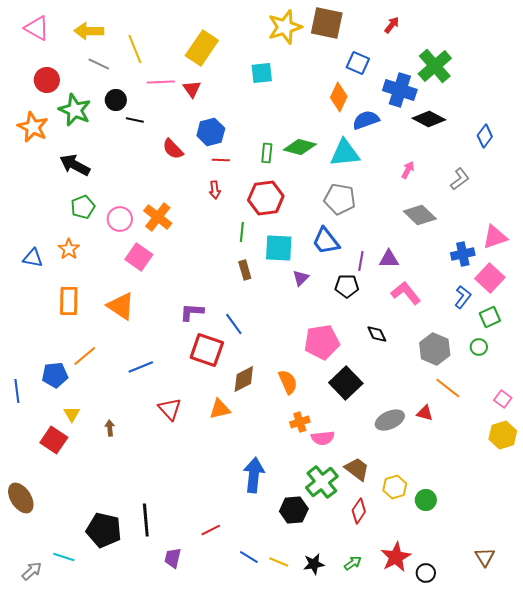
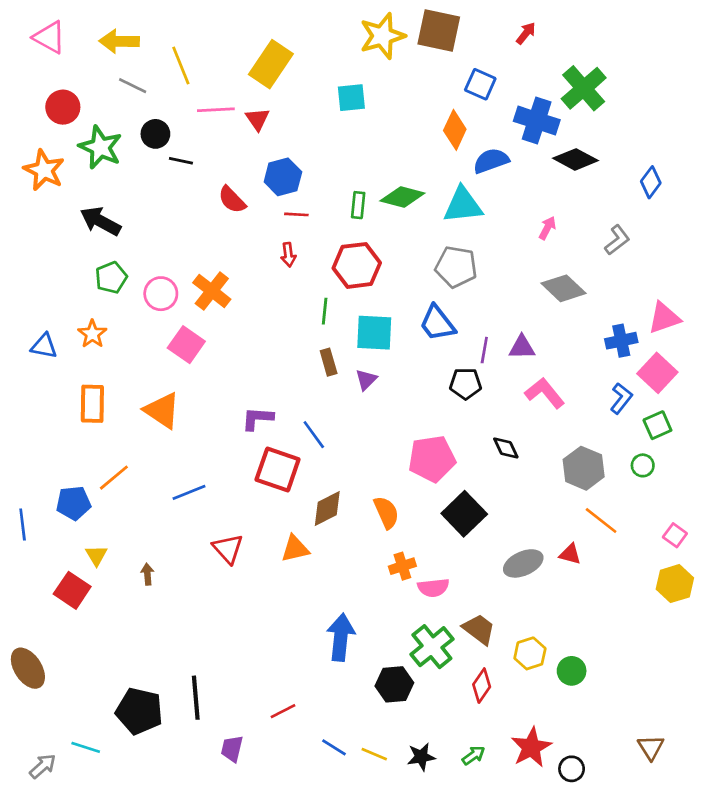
purple triangle: (301, 278) -> (366, 380), moved

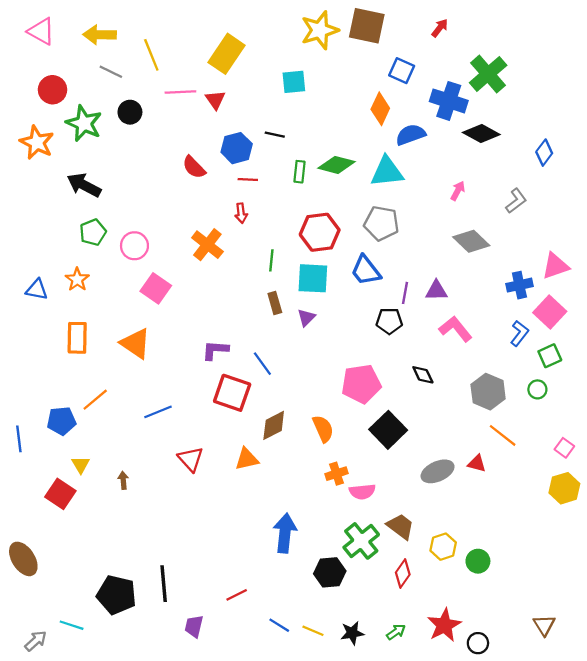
black line: (181, 161) -> (275, 135), moved
red hexagon: (357, 265) -> (320, 232), moved
orange cross: (212, 291) -> (207, 245), moved

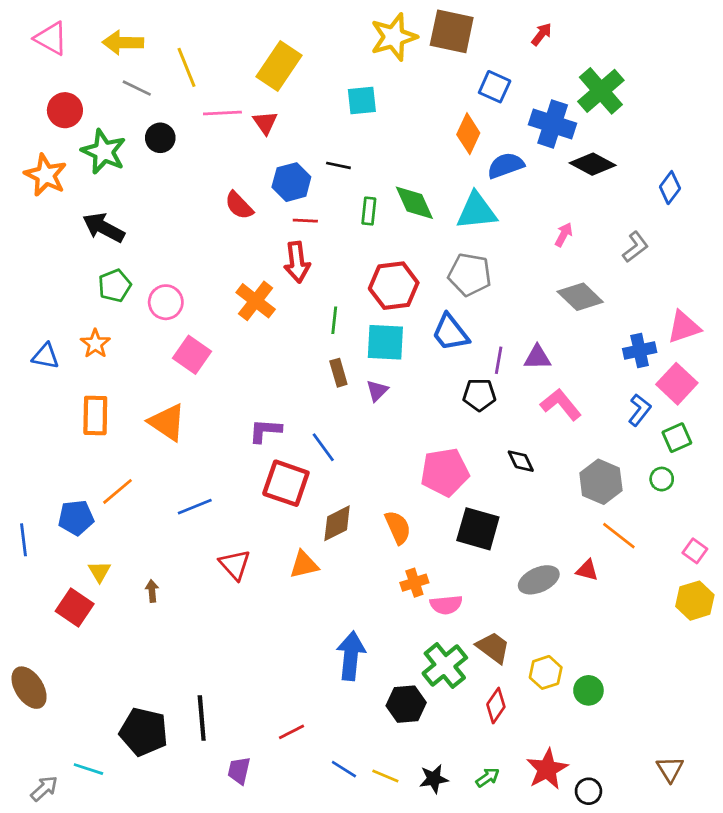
green diamond: (337, 165) -> (414, 203), turned 51
red arrow: (241, 213) -> (297, 262), size x1.6
black square: (388, 430) -> (478, 529), turned -30

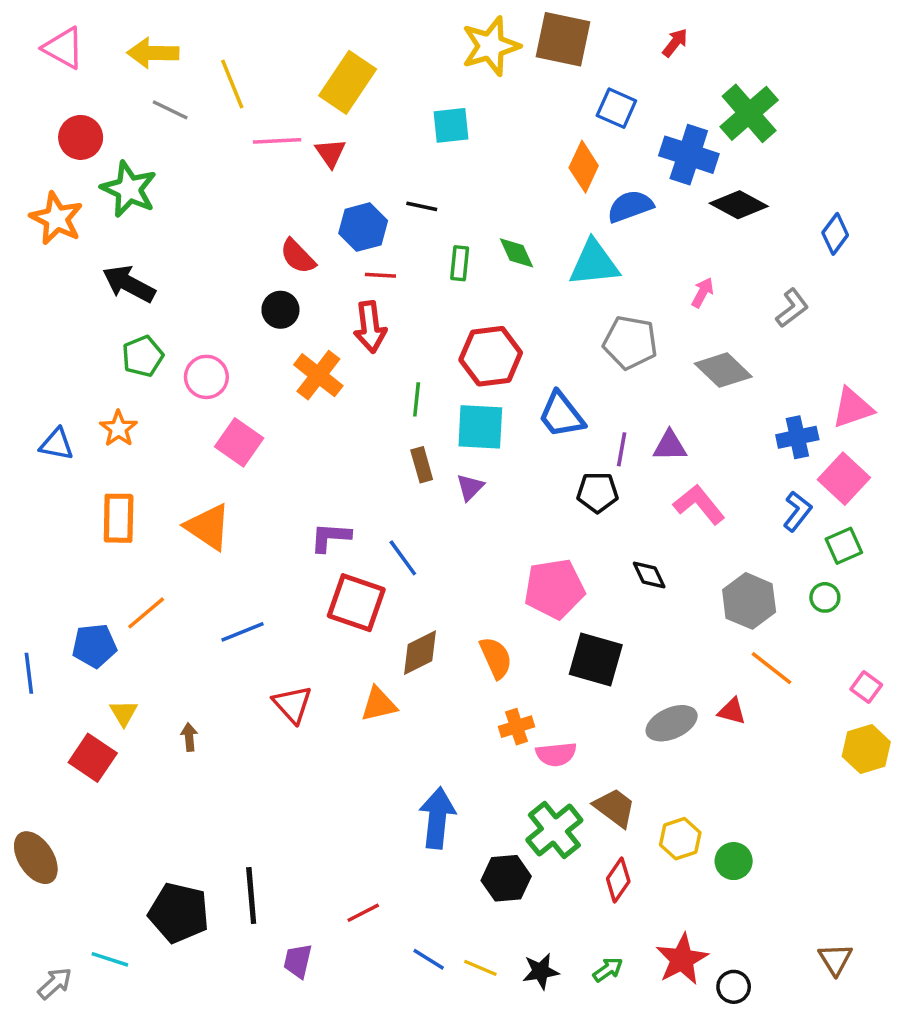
black circle: (160, 138) -> (280, 310), moved
green diamond: (414, 203) -> (517, 253), size x0.7
gray pentagon: (470, 275) -> (630, 342), moved

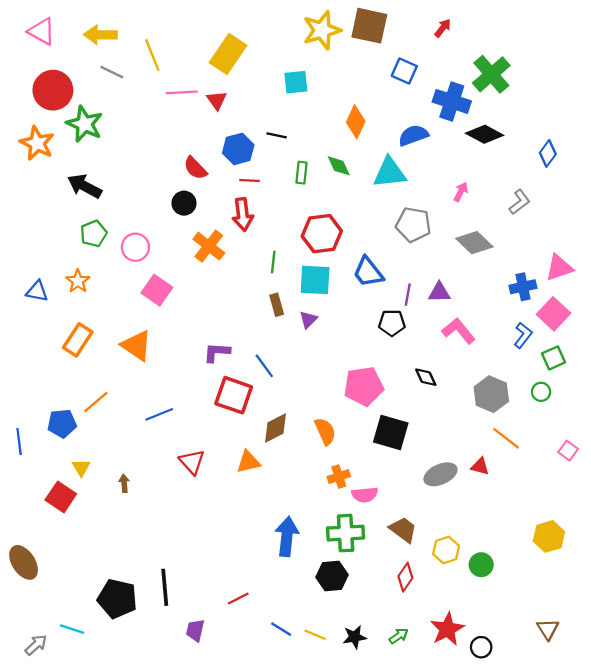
red circle: (81, 137) -> (53, 90), size x1.4
orange diamond: (584, 167) -> (356, 122), moved
orange rectangle: (119, 518) -> (78, 340), turned 32
yellow hexagon: (866, 749) -> (549, 536), moved
green cross: (554, 830) -> (346, 533), moved, turned 36

